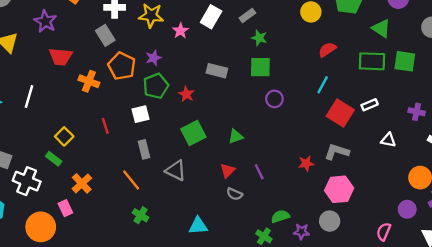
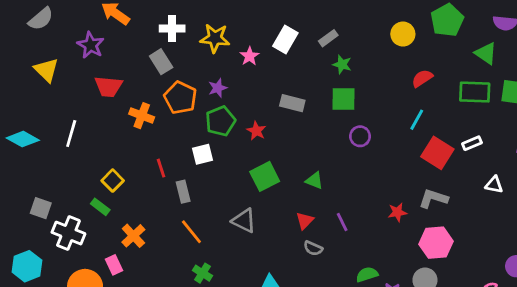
green triangle: (236, 136) -> (314, 181), turned 42
gray rectangle: (144, 149) -> (183, 192), moved

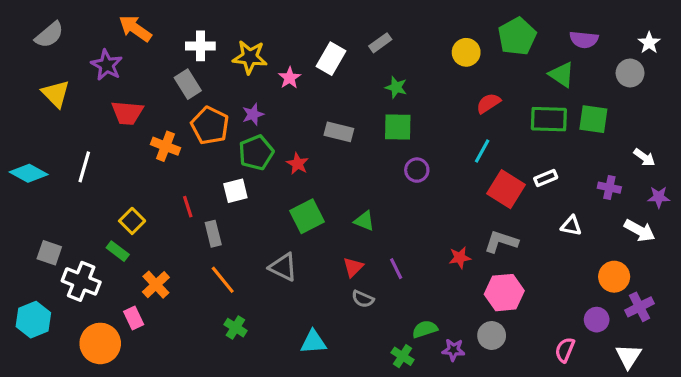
gray rectangle: (328, 38) -> (380, 43), moved

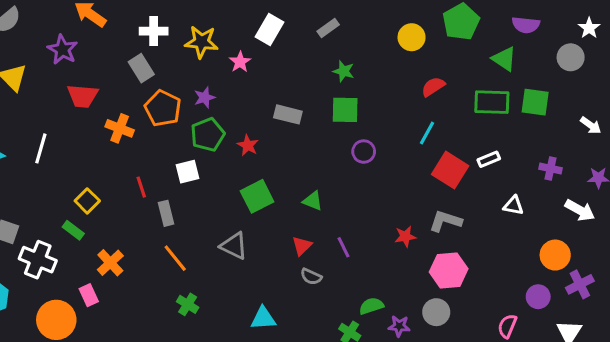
white rectangle: (331, 59) -> (269, 30), moved
white arrow: (644, 157) -> (591, 125), moved

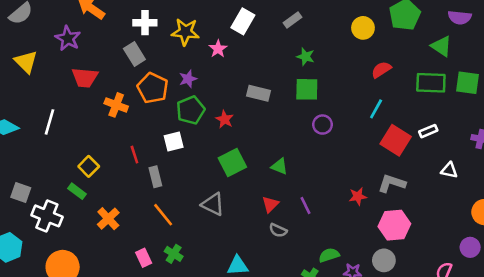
pink rectangle: (89, 295) -> (144, 258), moved

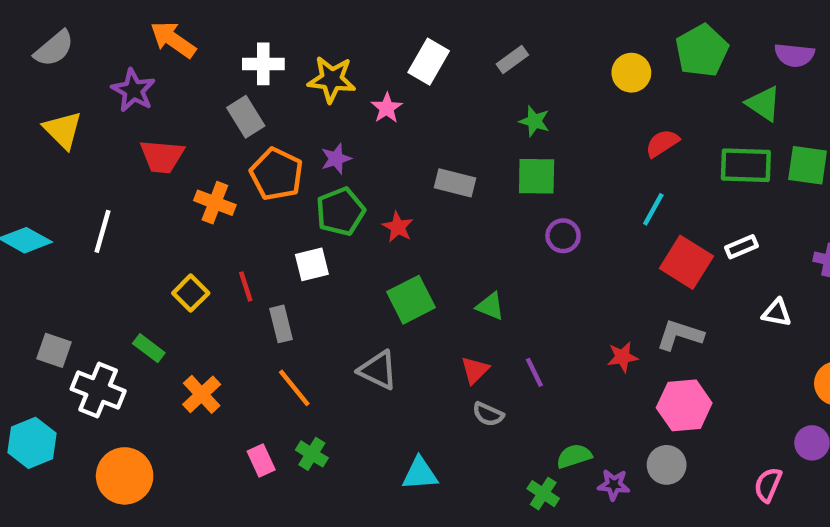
yellow square: (89, 166) -> (191, 293), moved

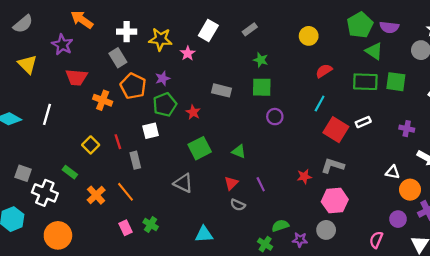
green pentagon: (702, 51) -> (360, 25), moved
white triangle: (777, 313) -> (393, 172), moved
orange line: (294, 388) -> (126, 192), moved

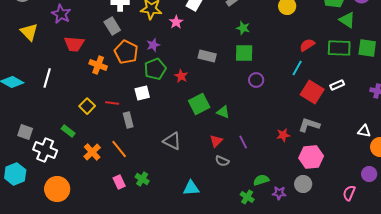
red semicircle: (324, 71) -> (307, 45), moved
red line: (118, 142) -> (112, 103), turned -64
green square: (200, 148) -> (199, 104), moved

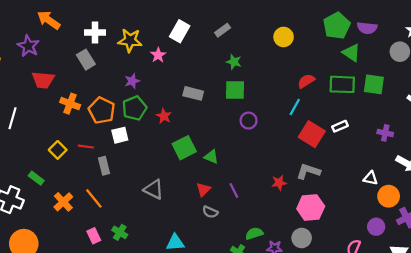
orange pentagon: (126, 52) -> (102, 110), moved

